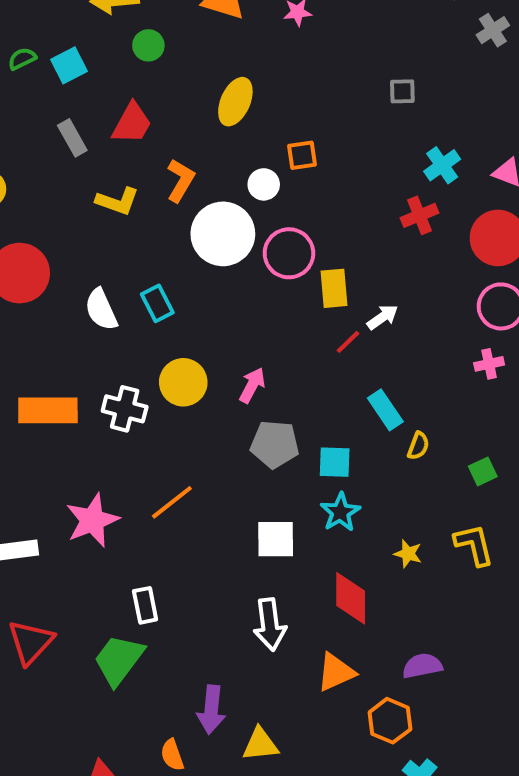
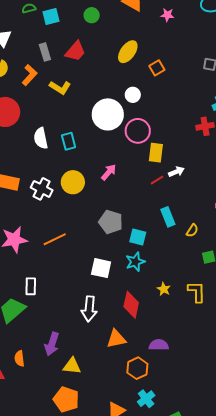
orange square: (302, 155) -> (157, 68), moved, turned -35
orange L-shape: (181, 180) -> (30, 75), moved
pink arrow: (252, 385) -> (109, 172), moved
yellow semicircle: (418, 446) -> (192, 231), moved
orange semicircle: (172, 755) -> (19, 358), moved

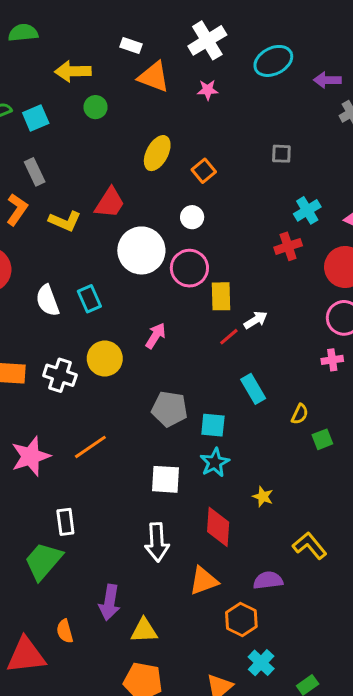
red trapezoid: (75, 51) -> (110, 203), moved
white circle: (133, 95) -> (192, 217), moved
yellow semicircle: (192, 231) -> (300, 414), moved
yellow L-shape: (197, 292) -> (310, 546), moved, turned -30

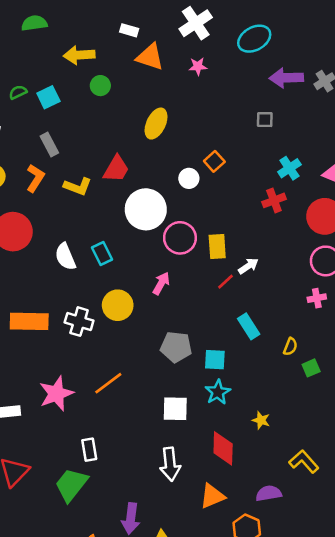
purple arrow: (327, 80) -> (286, 78), moved, size x1.4
orange square: (204, 171) -> (214, 161), moved
pink circle: (189, 268) -> (180, 238), moved

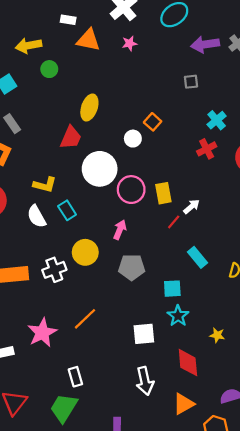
yellow ellipse: (156, 124) -> (89, 107), moved
yellow L-shape: (78, 186) -> (45, 185), moved
white cross: (79, 322) -> (54, 270), turned -30
gray pentagon: (176, 347) -> (132, 267), moved

